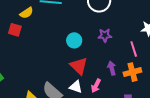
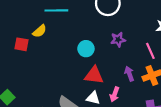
yellow semicircle: (27, 13) -> (40, 31), moved
red triangle: (79, 66) -> (94, 75), turned -30

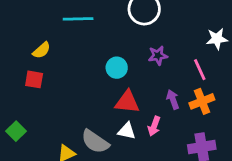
yellow semicircle: (40, 31) -> (42, 50), moved
red square: (21, 44) -> (34, 79), moved

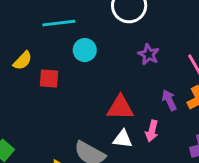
purple star: (158, 56) -> (149, 54), turned -30
cyan circle: (117, 68) -> (85, 50), moved
red square: (34, 79) -> (49, 79), moved

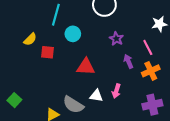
cyan line: (59, 23) -> (56, 15), turned -70
purple arrow: (169, 100) -> (128, 61), moved
red triangle: (120, 108) -> (86, 67), moved

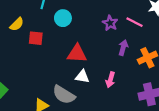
pink line: (148, 47) -> (134, 22), moved, turned -35
purple arrow: (128, 61) -> (123, 48), turned 40
white triangle: (96, 96) -> (82, 77), moved

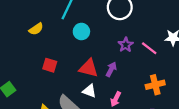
red square: (36, 38) -> (50, 65), moved
purple arrow: (123, 48) -> (111, 69), moved

